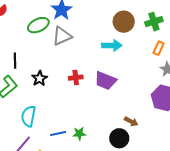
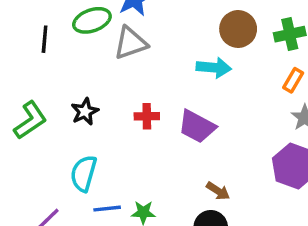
black line: (15, 61) -> (45, 39), moved
cyan semicircle: (28, 116) -> (84, 173), moved
brown arrow: (131, 122) -> (218, 191), moved

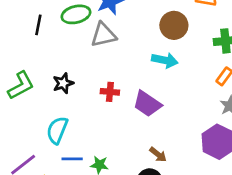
brown circle: (238, 29) -> (174, 25), moved

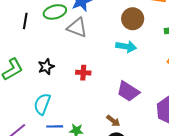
gray triangle: (103, 35) -> (77, 28), turned 35
purple trapezoid: (147, 104) -> (128, 91), moved
brown arrow: (158, 155) -> (113, 121), moved

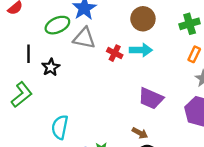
black line: (25, 21) -> (28, 54), moved
black star: (46, 67) -> (51, 67), moved
red cross: (83, 73) -> (115, 53), moved, turned 32

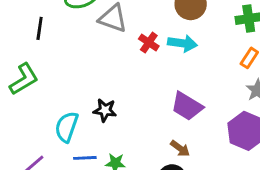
black star: (51, 67) -> (105, 110), moved, turned 30
brown arrow: (140, 133) -> (180, 148), moved

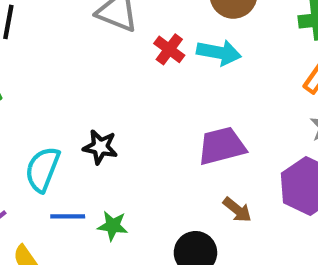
purple trapezoid: (187, 106) -> (222, 146), turned 132
brown arrow: (180, 148) -> (237, 210), moved

